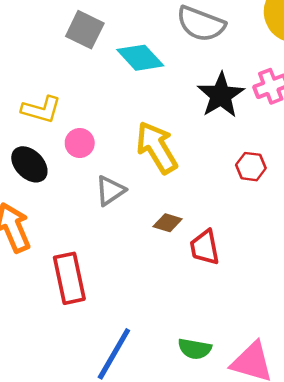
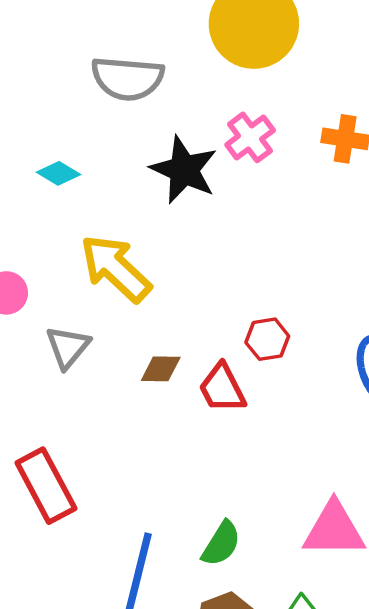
cyan diamond: (140, 58) -> (59, 173), moved, size x0.6
red hexagon: (251, 167) -> (267, 339), moved
green semicircle: (195, 349) -> (221, 544), moved, turned -52

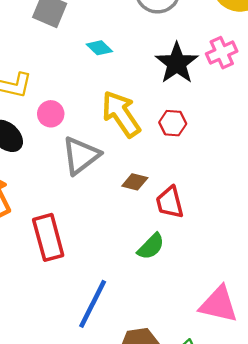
red hexagon: (267, 339) -> (173, 123), moved
gray triangle: (68, 347) -> (81, 156), size x1.4
green semicircle: (221, 544) -> (151, 247), moved

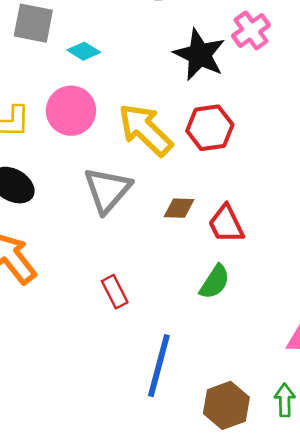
cyan diamond: (99, 48) -> (84, 51), moved
pink circle: (51, 114) -> (71, 111), moved, size x1.5
red hexagon: (173, 123) -> (210, 128), size x1.4
red rectangle: (48, 237) -> (115, 292), moved, size x0.6

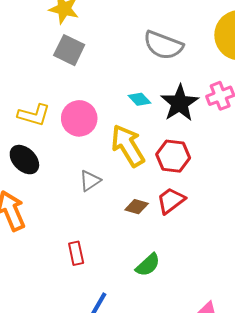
cyan diamond: (84, 51) -> (139, 99), moved
gray triangle: (107, 190) -> (90, 181), size x0.6
red trapezoid: (226, 224) -> (171, 201), moved, turned 64

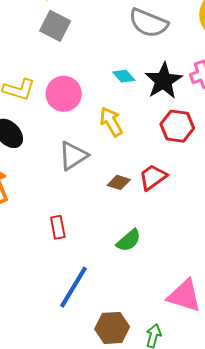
yellow arrow: (128, 146) -> (111, 122), size x0.7
red hexagon: (173, 156) -> (177, 126), moved
gray triangle: (90, 181) -> (73, 156), size x1.4

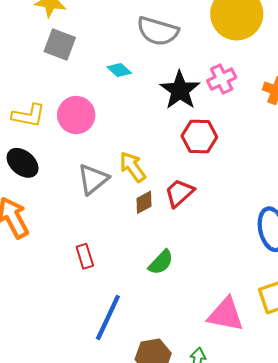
cyan diamond: (124, 76) -> (119, 70), moved
yellow arrow: (111, 122) -> (133, 167), moved
brown diamond: (119, 182) -> (144, 202), turned -40

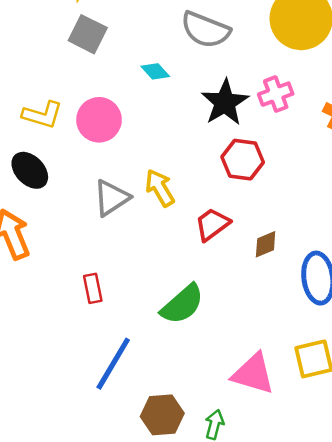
brown diamond: (144, 202) -> (266, 244), moved
green semicircle: (161, 262) -> (182, 304), size x1.4

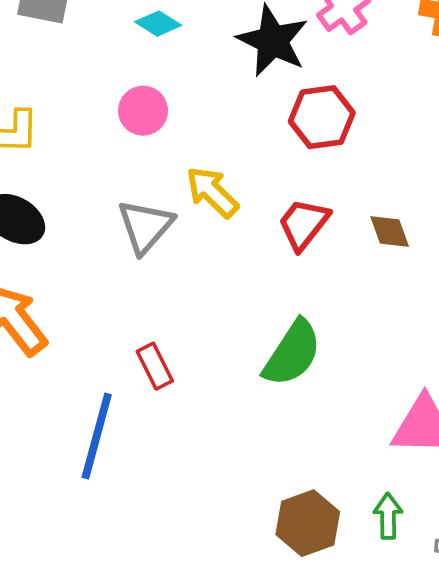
pink circle: (99, 120) -> (143, 111), moved, size x0.7
brown diamond: (266, 244) -> (390, 232), turned -72
blue line: (113, 364) -> (97, 436), moved

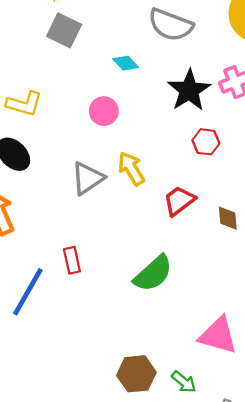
red hexagon: (322, 117) -> (206, 142), size x0.7
green arrow: (388, 516) -> (184, 382), turned 115

